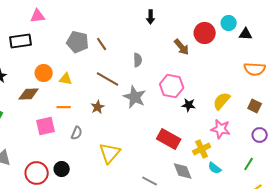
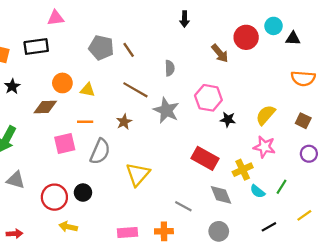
gray semicircle: (77, 133) -> (100, 151), size x1.6
green line: (249, 164) -> (281, 187), moved

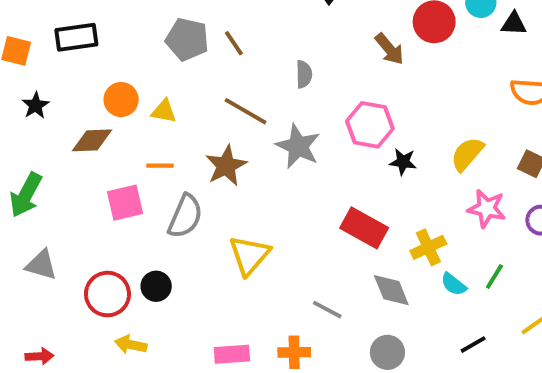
brown star: (124, 122) -> (226, 166), size x1.5
pink star: (264, 147) -> (487, 208), moved

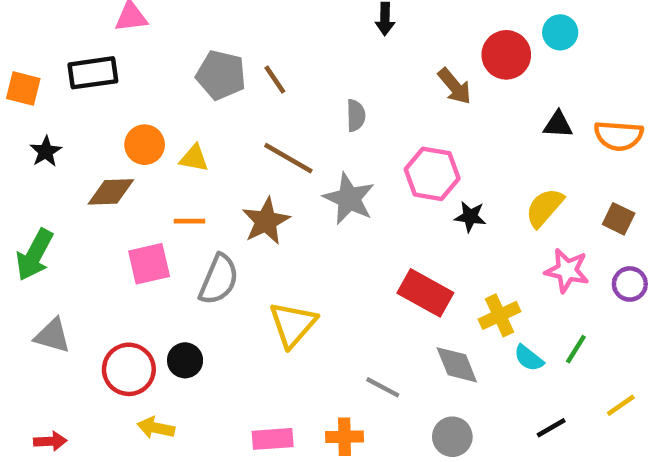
black triangle: (514, 24) -> (558, 124), moved

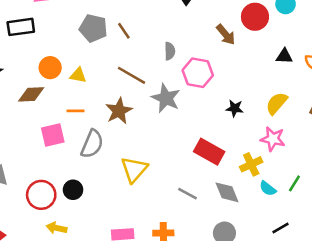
pink hexagon: (432, 174) -> (198, 73), moved
pink star: (567, 270) -> (273, 139), moved
gray line: (383, 387) -> (188, 194), moved

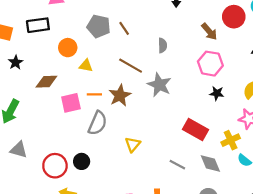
orange circle: (50, 68) -> (68, 48), moved
pink hexagon: (198, 73) -> (210, 64), moved
orange line: (76, 111) -> (94, 94), moved
pink square: (53, 135) -> (71, 103), moved
yellow triangle: (134, 169) -> (133, 144), size x0.7

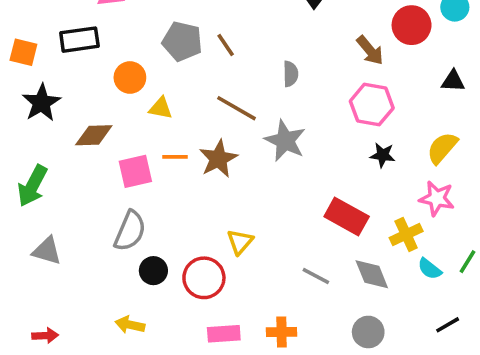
black star: (16, 62) -> (41, 103), size x1.5
gray semicircle: (98, 123) -> (130, 231), moved
red circle: (55, 166) -> (204, 278), moved

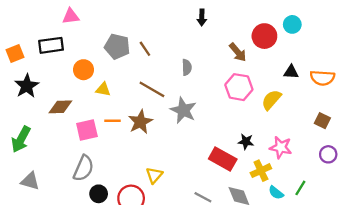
orange square: (23, 52) -> (15, 53), turned -36
yellow semicircle: (442, 148) -> (271, 100), moved
black star: (383, 155) -> (246, 142), moved

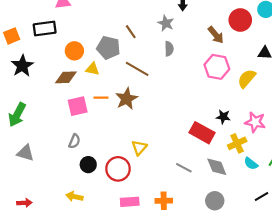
gray pentagon: (117, 46) -> (108, 48), moved
brown diamond: (60, 107) -> (66, 77), moved
gray star: (183, 110) -> (166, 23), moved, size x0.7
gray semicircle: (84, 168) -> (74, 141), size x0.6

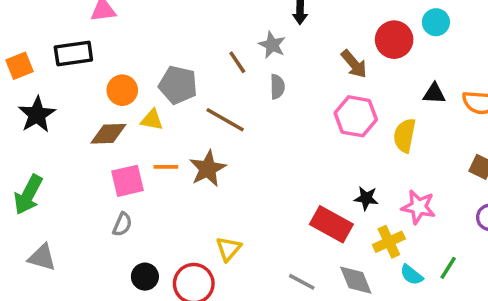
brown line: (131, 32) -> (237, 62), moved
yellow semicircle: (247, 78) -> (405, 135), turned -30
gray semicircle: (74, 141) -> (122, 224), moved

